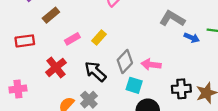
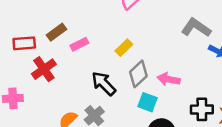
brown rectangle: (51, 15) -> (57, 32), moved
yellow rectangle: (99, 38) -> (124, 48), moved
red cross: (56, 67) -> (44, 69), moved

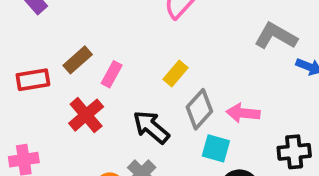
pink rectangle: (79, 44) -> (112, 74), turned -30
red cross: (44, 69) -> (86, 115), moved

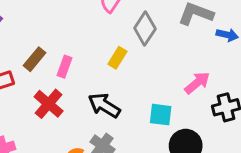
gray diamond: (199, 109) -> (145, 29), moved
pink arrow: (243, 113) -> (197, 83), moved, turned 144

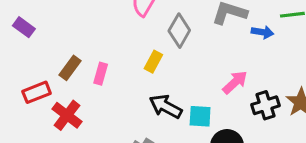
red cross: (49, 104) -> (67, 115), moved
black arrow: (104, 105) -> (166, 106), moved

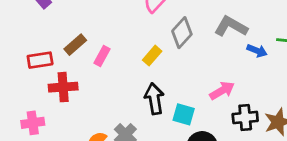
black arrow: (166, 106) -> (154, 99), turned 40
red cross: (67, 115) -> (63, 87), turned 36

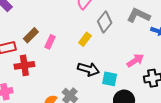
black arrow: (154, 99) -> (88, 69), turned 120

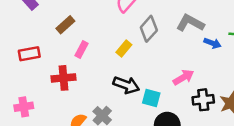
brown rectangle: (31, 35) -> (65, 25), moved
red cross: (24, 65) -> (64, 78), moved

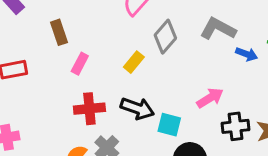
brown rectangle: (65, 25) -> (59, 32), turned -66
red cross: (64, 78) -> (89, 109), moved

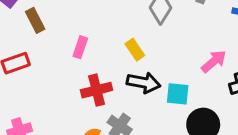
brown rectangle: (59, 32) -> (35, 20), moved
yellow rectangle: (134, 62) -> (135, 50), moved, turned -65

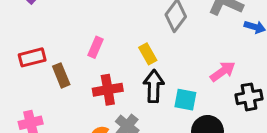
brown rectangle: (35, 20) -> (61, 75), moved
black arrow: (144, 83) -> (154, 86), turned -104

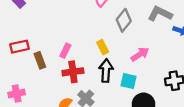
pink rectangle: (96, 47) -> (65, 51), moved
pink arrow: (223, 71) -> (140, 54), moved

